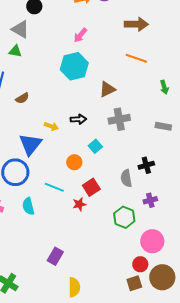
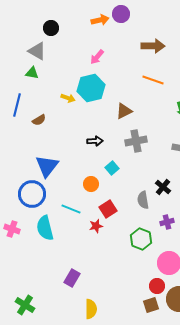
yellow arrow: (51, 126) -> (68, 98), moved
black cross: (146, 165) -> (163, 187), turned -35
cyan semicircle: (28, 206) -> (45, 228), size x1.4

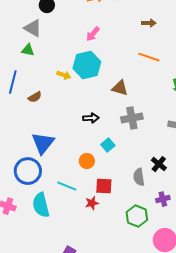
brown arrow: (153, 46) -> (149, 23), size x0.6
brown triangle: (124, 111) -> (120, 88), turned 42
red square: (108, 209) -> (104, 186), turned 36

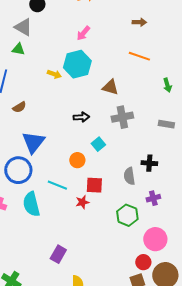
brown semicircle: (35, 97) -> (19, 107), moved
black cross: (159, 164) -> (149, 163), turned -35

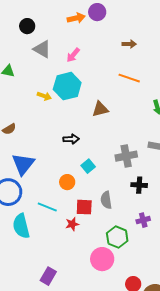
gray triangle: (23, 27) -> (42, 49), moved
brown triangle: (110, 87) -> (100, 109), turned -30
gray cross: (122, 117) -> (126, 156), moved
gray semicircle: (129, 176) -> (106, 200), moved
pink circle: (155, 239) -> (102, 259), moved

